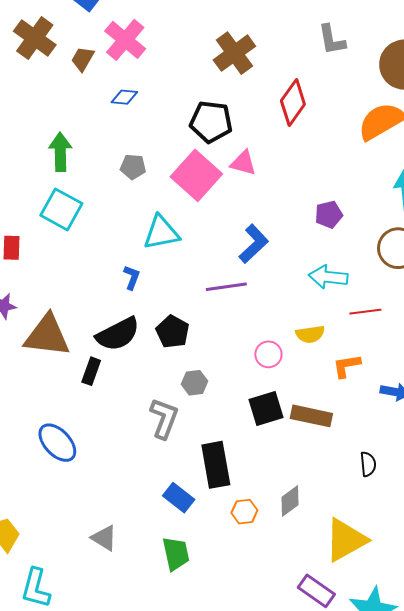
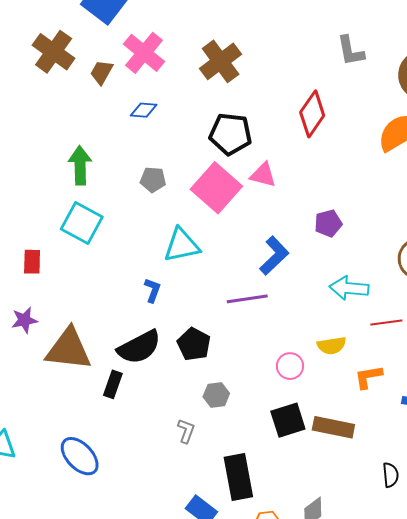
brown cross: (234, 53) -> (221, 61), moved
purple pentagon: (329, 215) -> (328, 223), moved
gray L-shape: (164, 418) -> (186, 431), size x0.6

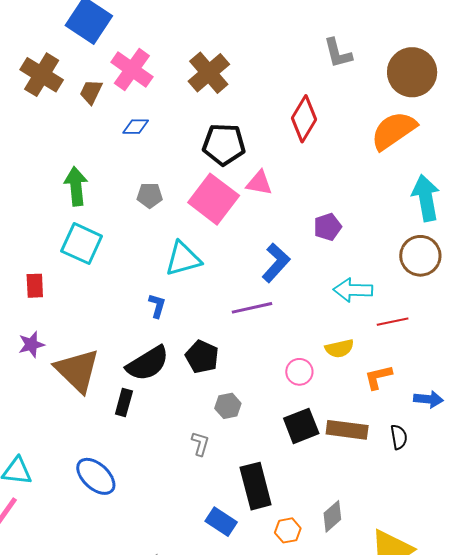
brown triangle: (68, 349) -> (77, 370), turned 42
black semicircle: (390, 475) -> (399, 437), moved

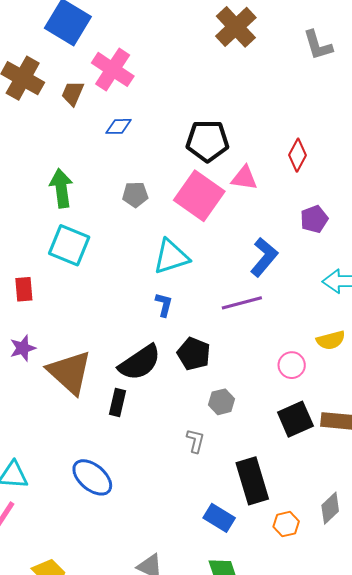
brown cross: (209, 73) -> (236, 27), moved
red diamond: (304, 119) -> (297, 155), moved, size x0.7
blue L-shape: (157, 306) -> (164, 305), moved

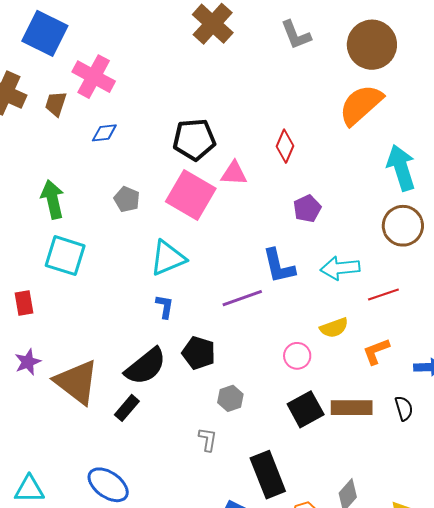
gray pentagon: (135, 195) -> (127, 199), turned 30
blue L-shape: (264, 257) -> (279, 266), moved, turned 132
black rectangle: (118, 402) -> (127, 408), turned 32

